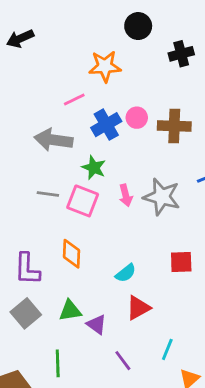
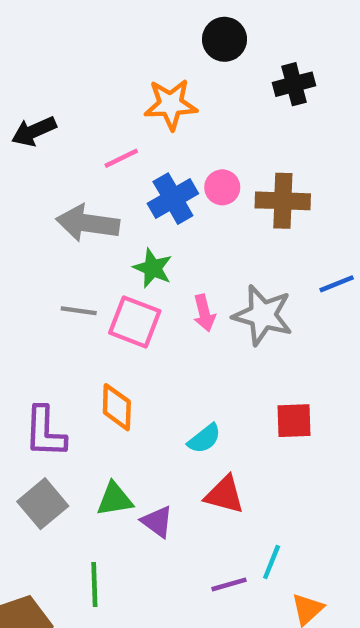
black arrow: (20, 39) -> (34, 131), moved
red triangle: (138, 308) -> (224, 495), turned 44
purple line: (123, 361) -> (229, 584), moved, turned -70

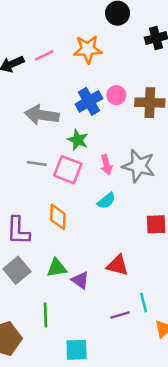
pink line: (121, 158) -> (44, 55), moved
cyan semicircle: (204, 439) -> (106, 201), moved
cyan line: (272, 562) -> (144, 303), turned -36

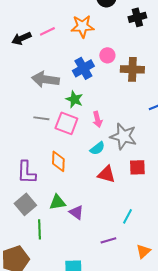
pink circle: (116, 95) -> (107, 55), moved
gray star: (139, 166) -> (123, 136), moved
red triangle: (118, 265) -> (106, 174), moved
cyan line: (144, 303) -> (127, 216), moved, turned 42
green line: (45, 315) -> (39, 229), moved

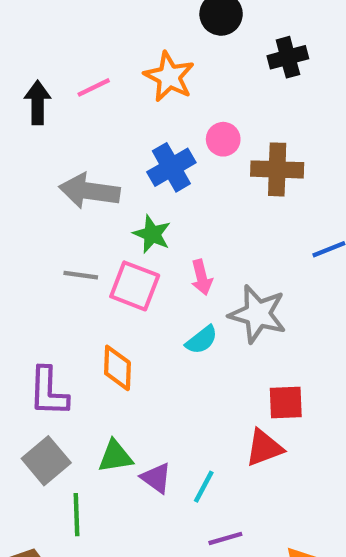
orange star: (82, 26) -> (169, 77), turned 30
black arrow: (21, 38) -> (38, 103), turned 114
red square: (137, 167) -> (286, 402), moved
red triangle: (106, 174) -> (264, 448), moved, turned -36
cyan line: (127, 216) -> (204, 487), moved

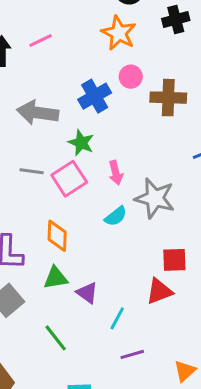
orange star: (169, 77) -> (119, 33), moved
pink square: (135, 286) -> (69, 179), turned 36
green triangle: (115, 456) -> (56, 278), moved
purple triangle: (156, 478) -> (87, 293), moved
green line: (76, 515) -> (56, 338), moved, turned -36

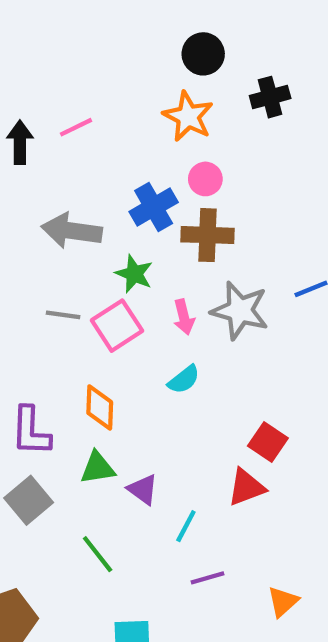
brown cross: (168, 98) -> (208, 235), moved
gray star: (155, 198) -> (240, 310), moved
red square: (174, 260) -> (268, 442), turned 36

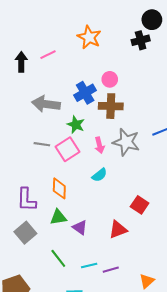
black circle: (203, 54) -> (152, 20), moved
orange star: (188, 116) -> (89, 37), moved
red triangle: (246, 487) -> (118, 230), moved
cyan line: (186, 526) -> (89, 266), moved, turned 49

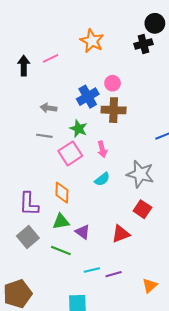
gray arrow: (46, 104) -> (49, 108), size x0.6
gray star: (126, 142) -> (140, 174), moved
gray line: (42, 144) -> (44, 136), moved
green line: (58, 258) -> (61, 250), moved, turned -30

